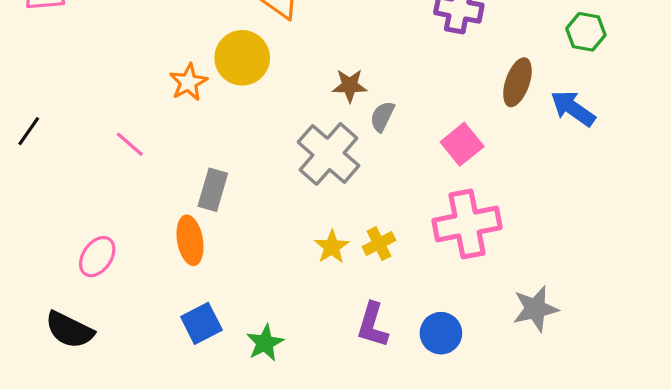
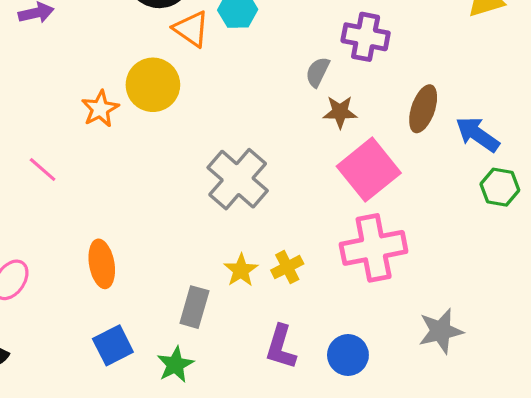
green hexagon: (586, 32) -> (500, 187), moved
brown star: (350, 86) -> (340, 112), moved
gray semicircle: (382, 116) -> (318, 72), moved
pink square: (462, 144) -> (369, 170), size x1.5
gray rectangle: (213, 190) -> (194, 307), moved

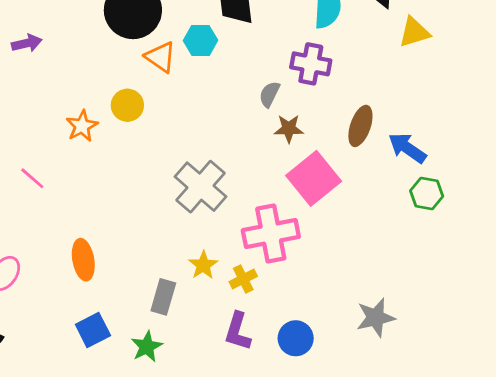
yellow circle: (153, 85) -> (127, 105), size x0.7
pink cross: (374, 248) -> (271, 233), moved
yellow cross: (287, 267) -> (243, 279), moved

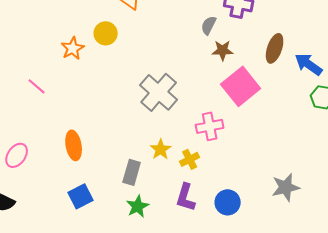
pink cross: (271, 233) -> (210, 126), size x0.7
green star: (147, 347) -> (138, 206), moved

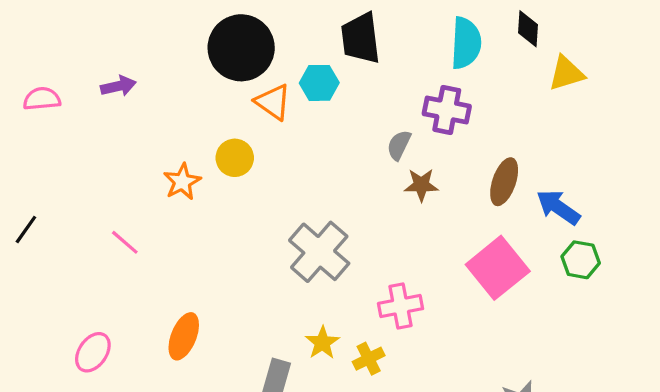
pink square: (241, 86) -> (498, 268), moved
orange ellipse: (74, 145) -> (184, 336), turned 32

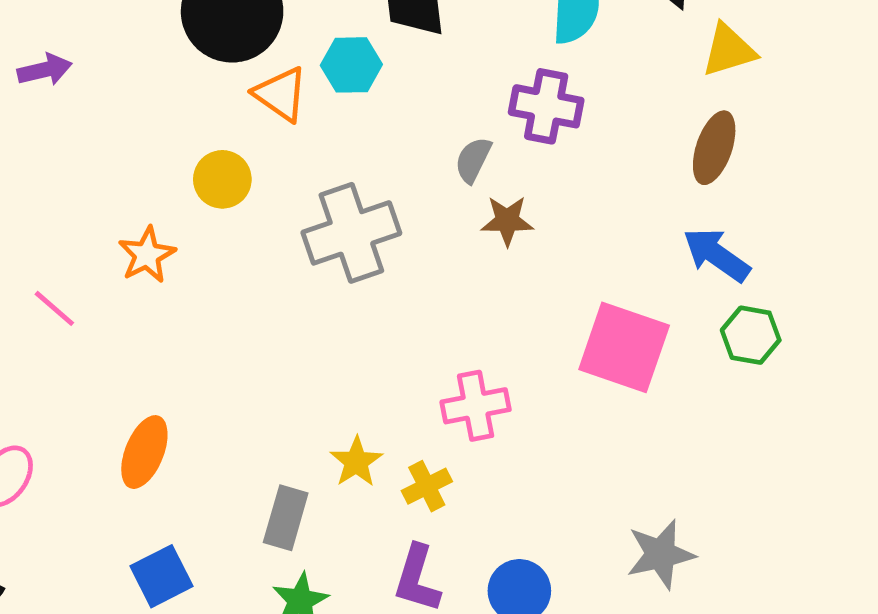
orange star: (182, 182) -> (147, 255), moved
brown ellipse: (504, 182) -> (714, 148), moved
gray cross: (319, 252) -> (351, 233), moved, turned 30
pink square: (498, 268) -> (624, 347), turned -32

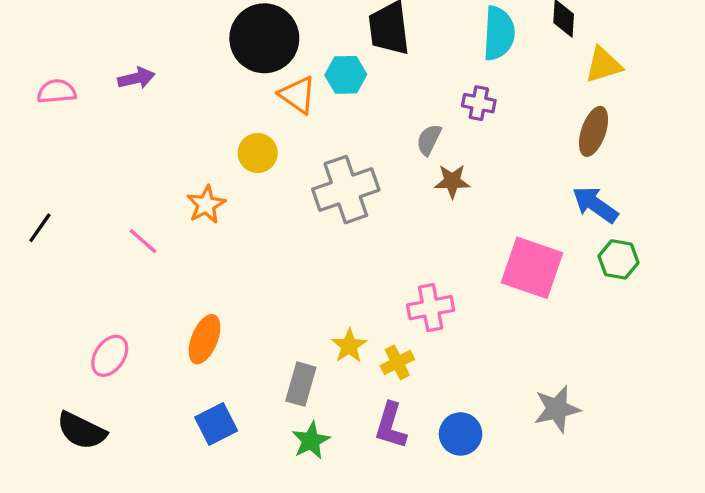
purple cross: (546, 106) -> (479, 103), size x0.7

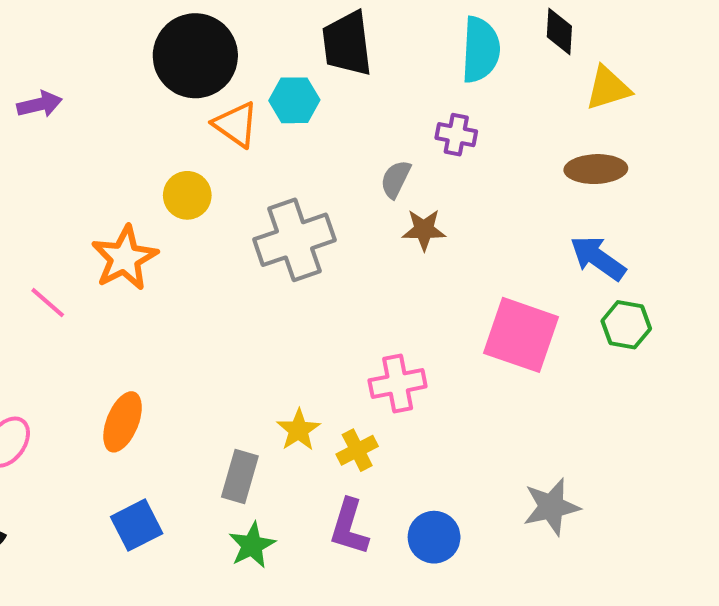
brown ellipse: (594, 131) -> (596, 169), turned 69
orange star: (206, 205) -> (125, 258), size x1.4

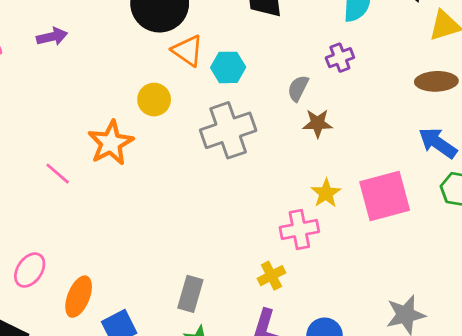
cyan hexagon: (294, 100) -> (228, 67), moved
purple cross: (456, 135) -> (340, 58), turned -32
pink square: (521, 335) -> (385, 196), turned -34
orange ellipse: (123, 422) -> (79, 297), moved
yellow star: (298, 430) -> (326, 193), moved

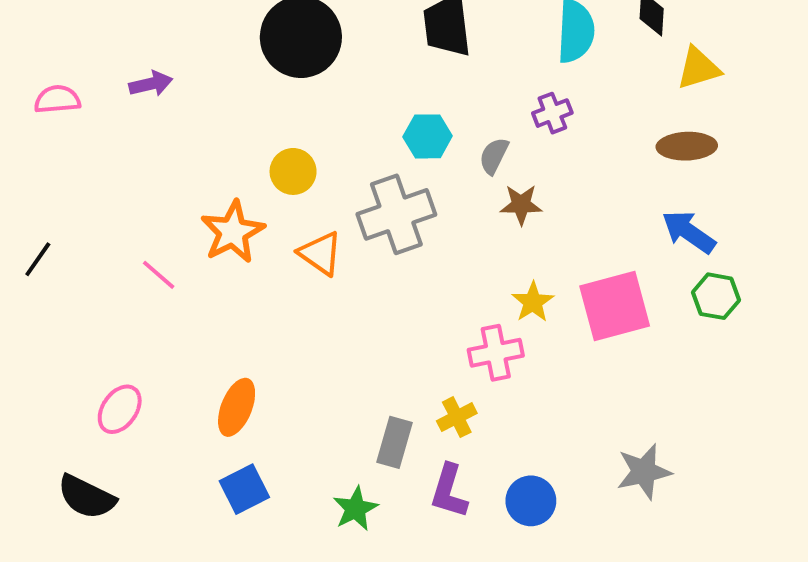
orange triangle: (188, 51) -> (320, 253), moved
cyan hexagon: (228, 67) -> (428, 136), moved
gray rectangle: (190, 294) -> (394, 442), moved
orange ellipse: (79, 297) -> (237, 407), moved

